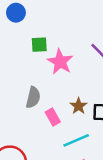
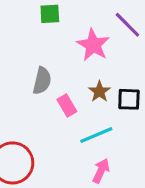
pink star: (60, 62) -> (93, 45), moved

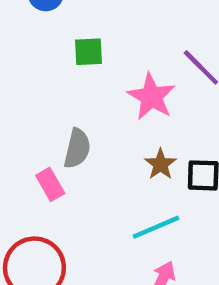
pink rectangle: (67, 106) -> (50, 184), moved

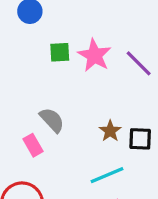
pink star: (151, 97) -> (94, 55), moved
gray semicircle: (77, 148) -> (52, 120), turned -56

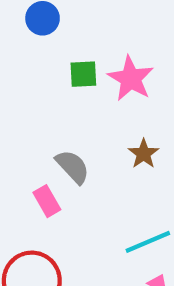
brown star: (110, 131) -> (144, 154), moved

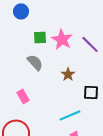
gray semicircle: (73, 167) -> (35, 62), moved

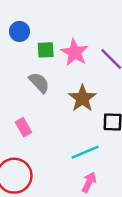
blue circle: (21, 11) -> (19, 31), moved
brown star: (68, 74) -> (82, 98), size x1.5

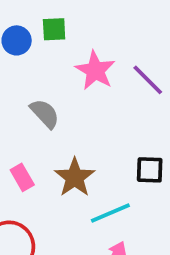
green square: (46, 50) -> (54, 29), moved
brown star: (82, 98) -> (75, 177), moved

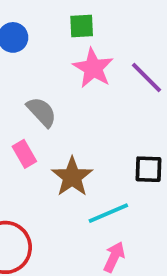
green square: (54, 29) -> (82, 26), moved
pink rectangle: (22, 177) -> (24, 154), moved

